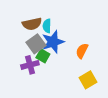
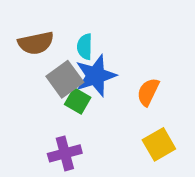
brown semicircle: (32, 24) -> (36, 43), moved
purple cross: (30, 65) -> (65, 153), moved

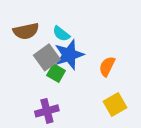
cyan semicircle: (85, 47) -> (61, 34), turned -54

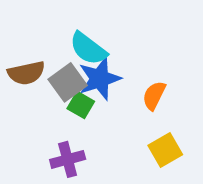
brown semicircle: (26, 31) -> (26, 73), moved
cyan semicircle: (61, 34) -> (88, 49), size x1.5

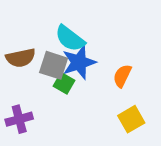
gray square: (68, 82) -> (54, 65), turned -36
purple cross: (68, 159) -> (19, 119), moved

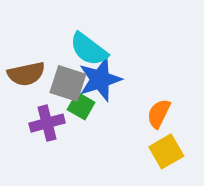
orange semicircle: (122, 76) -> (159, 114), moved
purple cross: (19, 119) -> (47, 123), moved

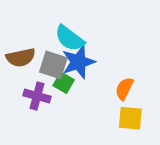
purple cross: (47, 123) -> (37, 96), turned 30
yellow square: (166, 151) -> (130, 118), turned 35

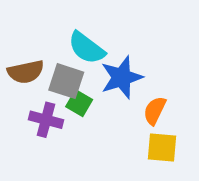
blue star: (78, 62) -> (122, 77), moved

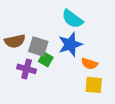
cyan semicircle: (87, 48) -> (72, 19), moved
orange semicircle: (155, 111) -> (89, 64), turned -98

